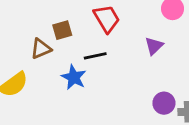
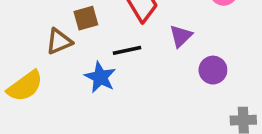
purple triangle: (154, 46) -> (181, 36), moved
purple circle: (164, 103) -> (213, 70), moved

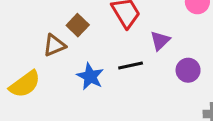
brown square: (86, 18) -> (78, 25), turned -30
black line: (127, 50) -> (131, 66), moved

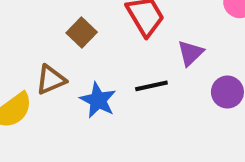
brown triangle: (54, 45) -> (51, 80), moved

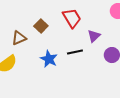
brown triangle: (51, 80) -> (19, 38), moved

